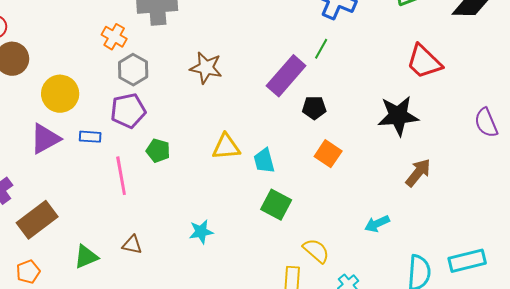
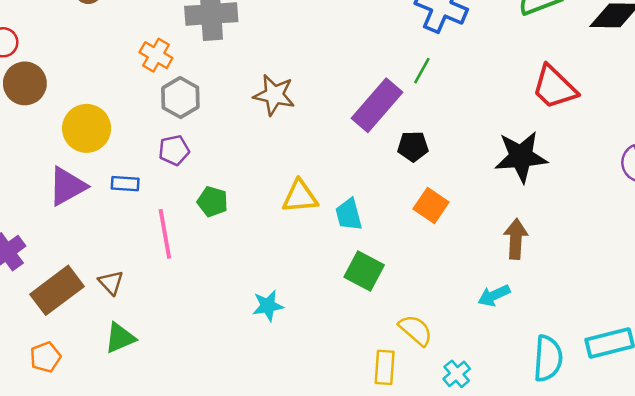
purple pentagon: (128, 111) -> (174, 150), size x0.7
brown arrow: (418, 173) -> (516, 239), moved, turned -36
brown triangle: (132, 245) -> (111, 283), moved, turned 35

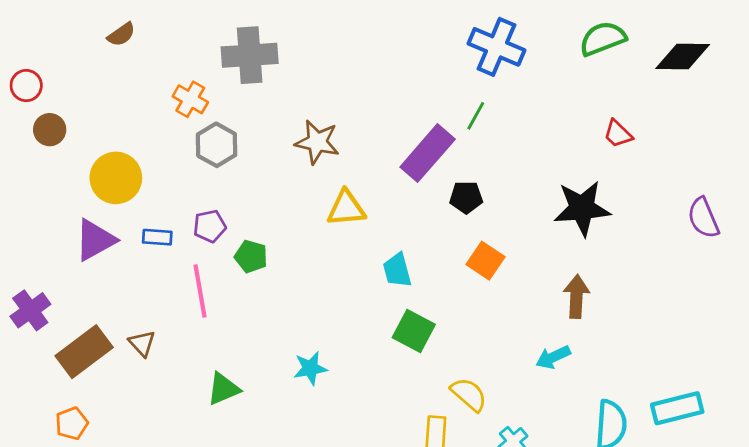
brown circle: (25, 83) -> (50, 130), size x0.7
red trapezoid: (554, 87) -> (618, 134), size x0.6
purple pentagon: (174, 150) -> (210, 226), moved
yellow triangle: (300, 196) -> (346, 208), moved
green triangle: (120, 338) -> (223, 389), moved

